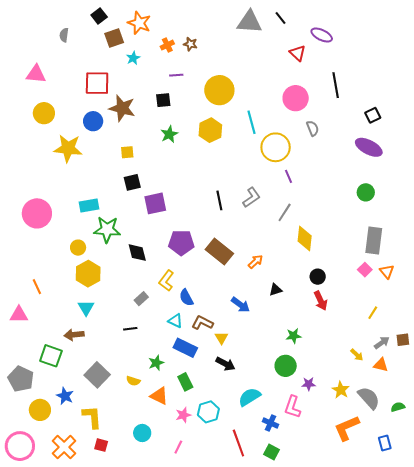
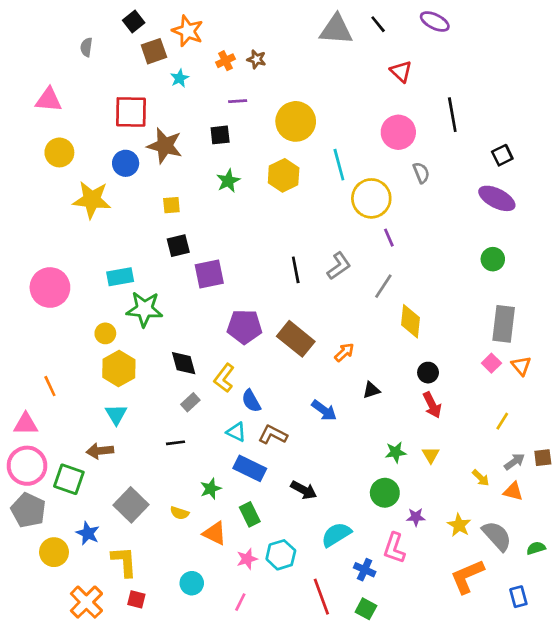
purple ellipse: (322, 35) -> (435, 22), moved
black diamond: (137, 253) -> (184, 363), moved
yellow triangle: (221, 338) -> (431, 455), moved
pink circle: (20, 446) -> (27, 466), moved

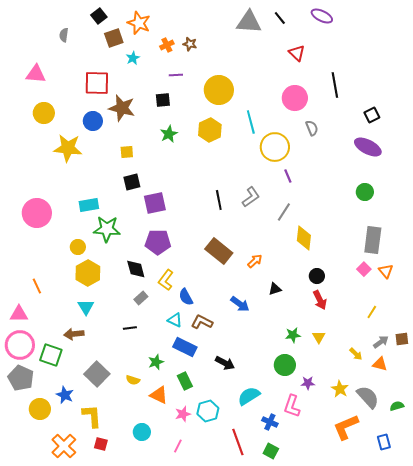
purple pentagon: (244, 327) -> (158, 242), moved

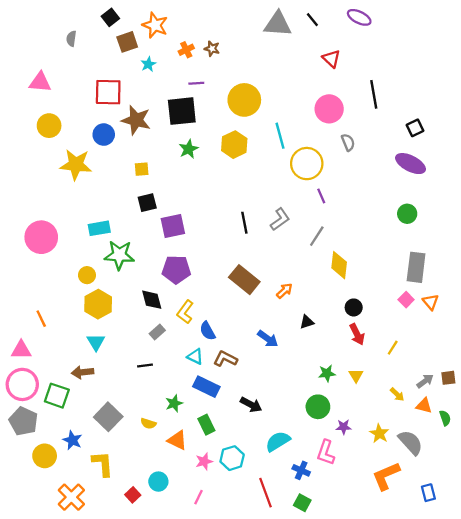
black square: (163, 100) -> (182, 111), size x1.8
yellow line: (372, 312) -> (393, 348), moved
green semicircle: (397, 406) -> (445, 418), moved, turned 88
red square: (101, 444) -> (133, 495), moved, turned 32

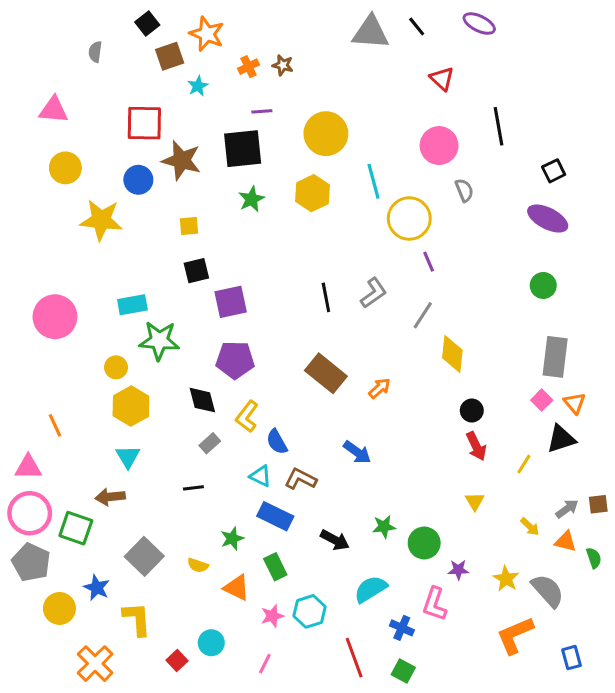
black triangle: (307, 322) -> (561, 439), moved, size x1.5
green star: (327, 373) -> (384, 527), moved

